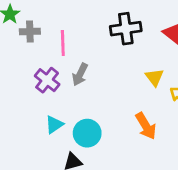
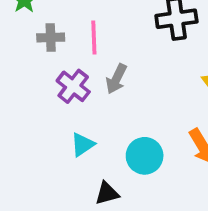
gray cross: (30, 31) -> (51, 38), moved
cyan circle: (87, 133) -> (145, 156), moved

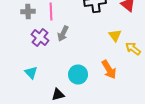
cyan triangle: (83, 145) -> (31, 72), moved, turned -40

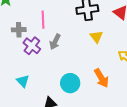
gray cross: (28, 12) -> (19, 30), moved
yellow triangle: (115, 36) -> (96, 37), moved

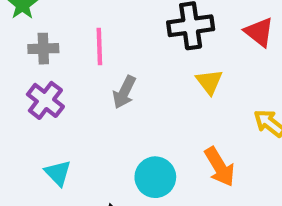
gray cross: (19, 30) -> (43, 49), moved
purple cross: (32, 46) -> (45, 100), moved

